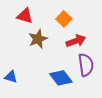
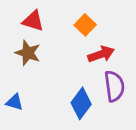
brown star: (38, 39) -> (28, 53), moved, turned -30
blue diamond: (61, 78) -> (81, 103), turned 75

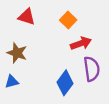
brown star: (28, 53) -> (17, 53), moved
blue triangle: (15, 102) -> (12, 82), turned -32

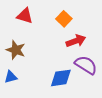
purple semicircle: (92, 69) -> (86, 65), turned -50
blue diamond: (65, 83) -> (61, 78), turned 45

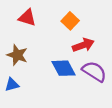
blue diamond: (61, 78) -> (64, 68), moved, turned 70

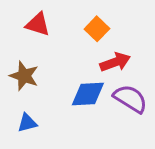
blue diamond: (64, 68) -> (88, 94), turned -65
blue triangle: (12, 85) -> (27, 123), moved

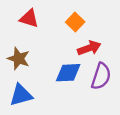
purple semicircle: (130, 99) -> (101, 76), turned 76
blue triangle: (27, 123) -> (21, 95), size x1.5

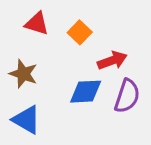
orange square: (75, 22) -> (80, 32), moved
blue triangle: (21, 95) -> (26, 120), turned 45

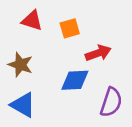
orange square: (80, 32) -> (70, 28), turned 30
purple semicircle: (127, 96) -> (111, 102), moved

